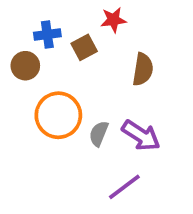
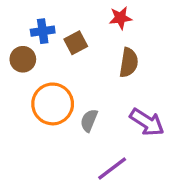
red star: (113, 20) -> (120, 18), moved
purple arrow: (141, 135) -> (147, 122), moved

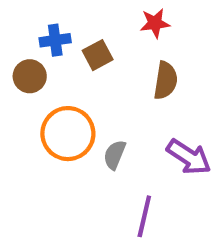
purple line: (112, 168) -> (144, 216), turned -40

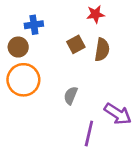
brown square: (98, 55) -> (76, 44), moved
orange circle: (68, 134) -> (23, 80), moved
purple arrow: (189, 157) -> (118, 114), moved

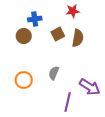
blue cross: (34, 25) -> (35, 19), moved
brown circle: (18, 47) -> (24, 36), moved
orange circle: (23, 80) -> (24, 80), moved, size x0.7

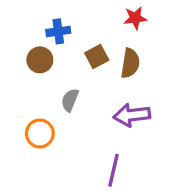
red star: (73, 11) -> (135, 18), moved
gray semicircle: (54, 73) -> (70, 100), moved
purple arrow: (90, 87) -> (132, 115), moved, turned 140

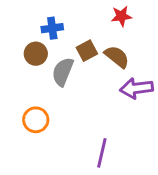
brown semicircle: (130, 63) -> (117, 57), turned -60
gray semicircle: (70, 100) -> (63, 72), moved, size x1.4
purple arrow: (132, 115) -> (136, 88), moved

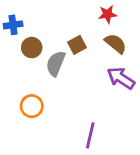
blue cross: (52, 28) -> (13, 25), moved
brown semicircle: (117, 57) -> (116, 44), moved
purple arrow: (136, 88) -> (121, 78), turned 40

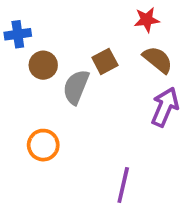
purple arrow: (121, 78) -> (165, 107), turned 80

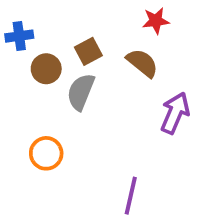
brown semicircle: (158, 60) -> (142, 63), moved
brown square: (105, 61) -> (88, 51), moved

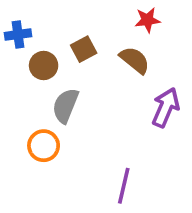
gray semicircle: (81, 92) -> (65, 106), moved

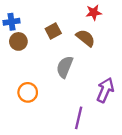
brown circle: (44, 66) -> (18, 41), moved
gray semicircle: (65, 106) -> (65, 67), moved
purple arrow: (166, 107) -> (105, 90), moved

